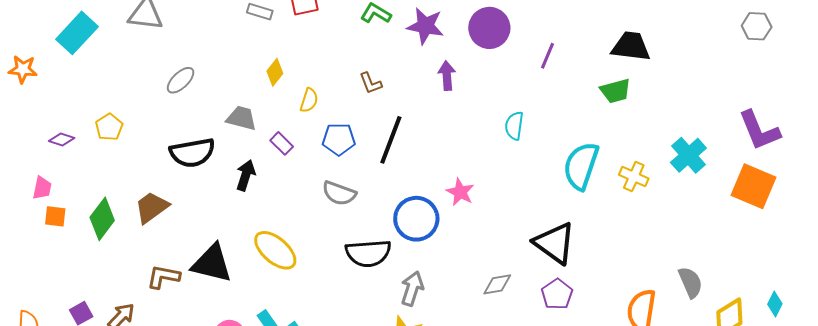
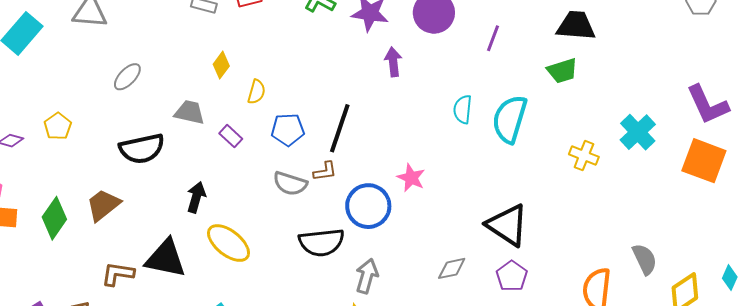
brown L-shape: (371, 83) -> (325, 171), moved, turned -75
cyan semicircle: (581, 166) -> (510, 119), moved
black arrow: (246, 175) -> (196, 197), moved

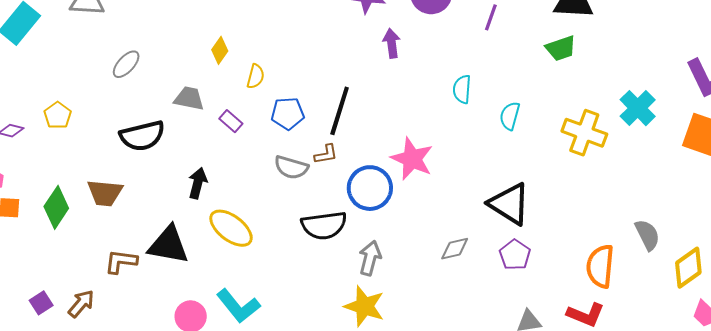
cyan semicircle: (510, 119) -> (510, 116), moved, size x0.6
yellow cross: (584, 156) -> (584, 133), size x1.5
pink star: (411, 178) -> (412, 159), size x1.5
brown trapezoid: (103, 205) -> (105, 193), turned -135

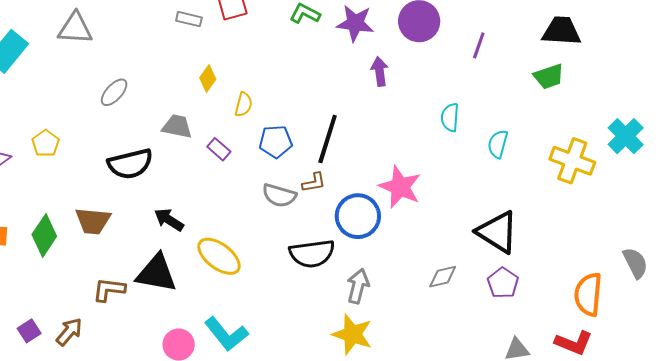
black arrow: (198, 183) -> (169, 220), moved, turned -72

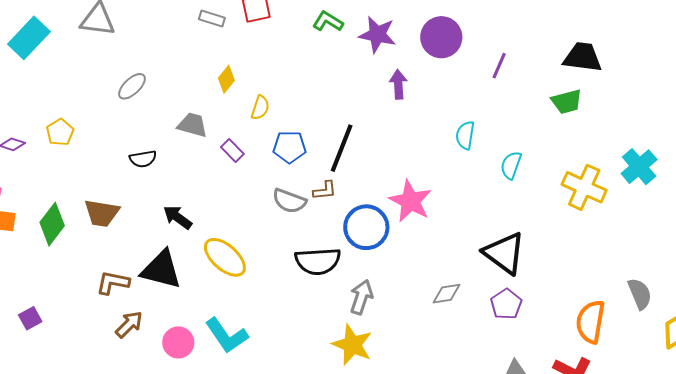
black semicircle: (130, 164) -> (143, 159), size x0.6
brown arrow: (69, 332) -> (129, 324), moved

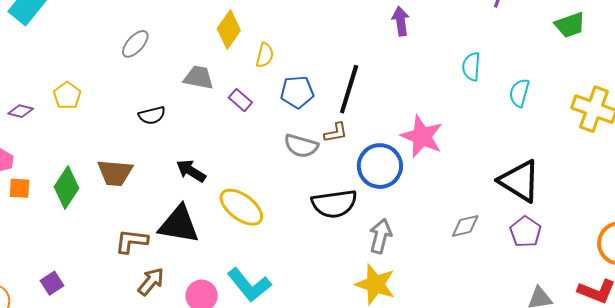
yellow diamond: (226, 79) -> (229, 29), size x1.4

